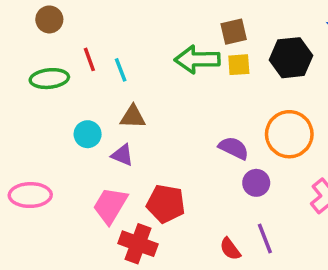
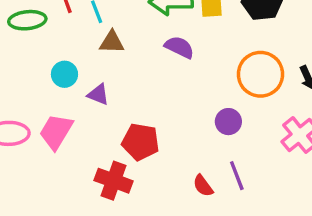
brown triangle: (133, 117) -> (112, 42), moved
purple semicircle: (234, 148) -> (179, 47), moved
pink trapezoid: (110, 205) -> (56, 132), moved

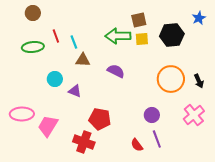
purple semicircle: (179, 47) -> (116, 71), moved
purple circle: (228, 122) -> (152, 115), moved
pink trapezoid: (56, 132) -> (48, 126), moved

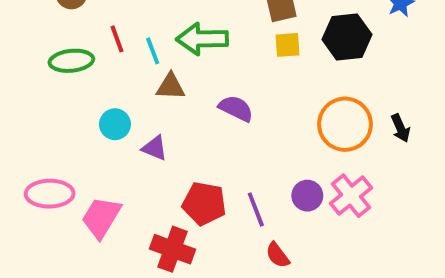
green arrow: (118, 36) -> (202, 39), moved
pink cross: (194, 115) -> (351, 196), moved
purple line: (157, 139) -> (256, 209), moved

